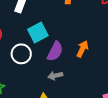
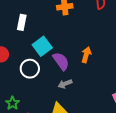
purple semicircle: (55, 51) -> (61, 61), turned -54

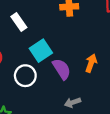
white rectangle: (22, 22) -> (19, 22), turned -49
gray arrow: (65, 84) -> (73, 102), moved

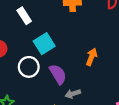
purple semicircle: (62, 69) -> (58, 74), moved

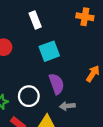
white circle: (29, 67) -> (29, 96), moved

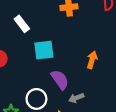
cyan square: (49, 51) -> (44, 50), turned 30

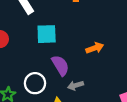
orange arrow: (92, 60) -> (95, 48), turned 49

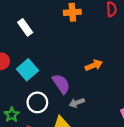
cyan square: (47, 34) -> (28, 70), moved, turned -36

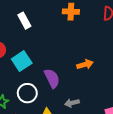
gray arrow: (77, 103) -> (72, 103), moved

